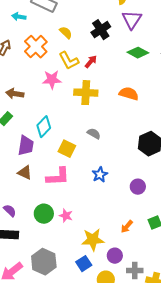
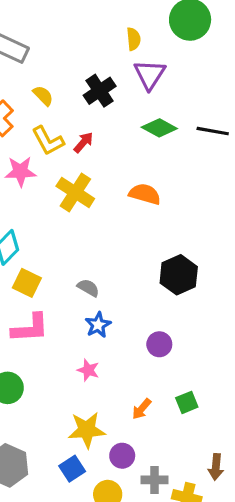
yellow cross: (86, 93) -> (75, 192), turned 30
gray semicircle: (94, 134) -> (88, 288), moved
yellow square: (67, 149) -> (27, 283), moved
pink star: (66, 216) -> (88, 370), moved

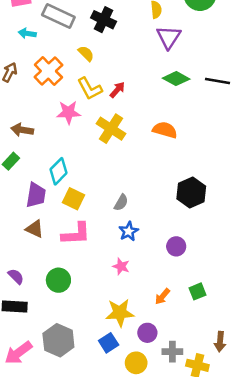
black cross: (100, 91) -> (104, 20), moved, turned -30
gray semicircle: (88, 288) -> (121, 203), turned 90

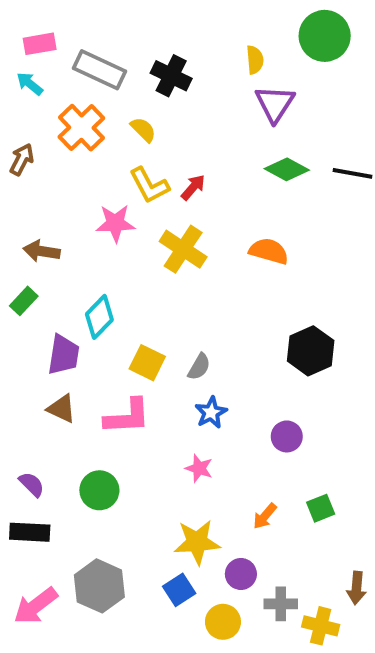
cyan arrow: (27, 33) -> (30, 84), moved, turned 30
orange cross: (48, 71) -> (81, 128), moved
yellow square: (73, 199) -> (147, 363), moved

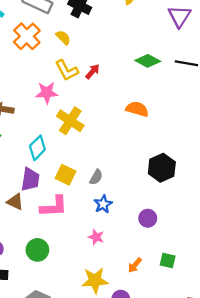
purple triangle: (275, 104) -> (179, 16), moved
yellow cross: (183, 249) -> (70, 121), moved
purple trapezoid: (64, 355) -> (30, 179), moved
green square: (321, 508) -> (168, 260), turned 35

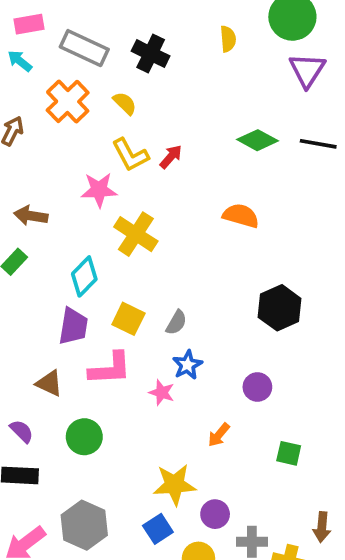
brown triangle: (15, 202) -> (49, 383), moved
pink star: (96, 237) -> (162, 393), moved
orange arrow: (135, 265) -> (219, 435), moved

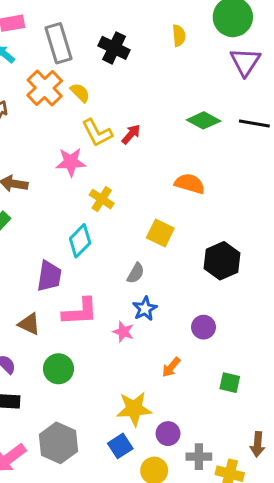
gray rectangle: (84, 48) -> (58, 43), turned 48
yellow semicircle: (125, 103) -> (80, 93), moved
yellow cross: (136, 234) -> (102, 199), size x0.7
cyan diamond: (84, 276) -> (80, 241), moved
yellow square: (128, 319) -> (160, 233), moved

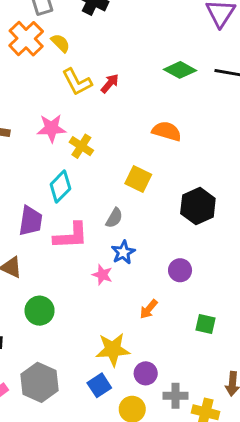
pink star: (71, 162) -> (51, 128), moved
pink L-shape: (80, 312) -> (71, 236), moved

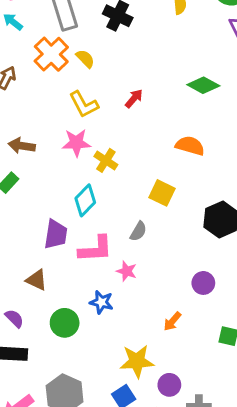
yellow L-shape: (77, 82) -> (84, 104), moved
blue star: (123, 252) -> (101, 302), moved, turned -30
pink star: (102, 275) -> (127, 271), moved

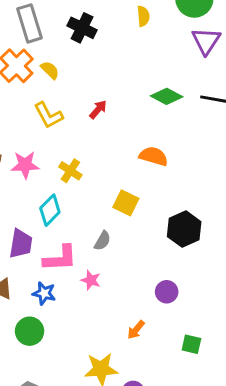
pink star: (76, 143) -> (25, 165), moved
blue star: (101, 302) -> (44, 293), moved

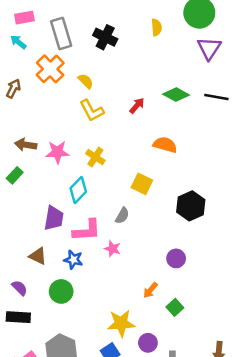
yellow semicircle: (50, 70) -> (86, 81), moved
red arrow: (98, 110) -> (137, 106), moved
yellow L-shape: (48, 115) -> (92, 111), moved
green square: (191, 344) -> (175, 307), moved, turned 35

